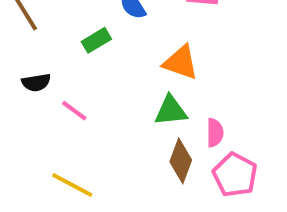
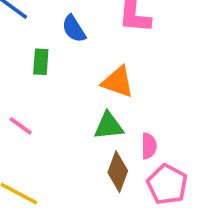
green rectangle: (96, 40) -> (41, 62), turned -55

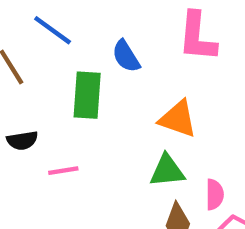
green rectangle: (41, 62) -> (87, 95), size x1.5
pink line: (21, 126) -> (63, 171), turned -45

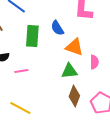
blue semicircle: (126, 56) -> (57, 28), moved
pink semicircle: (215, 195) -> (94, 62), moved

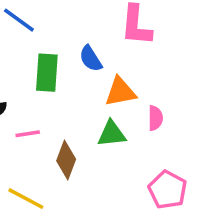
orange triangle: (74, 47) -> (120, 92), turned -30
brown diamond: (74, 96) -> (66, 160), moved

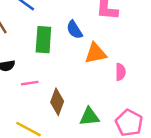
green triangle: (112, 134) -> (89, 117), moved

